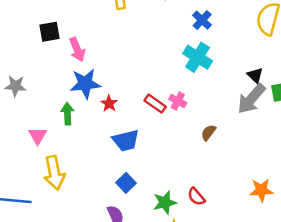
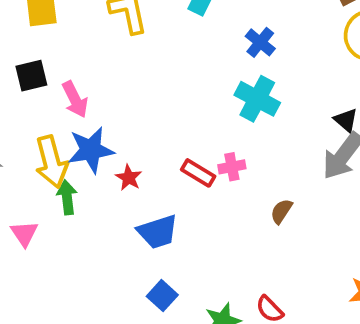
pink cross: (178, 101) -> (232, 167), turned -35
yellow arrow: (54, 173) -> (51, 162), moved

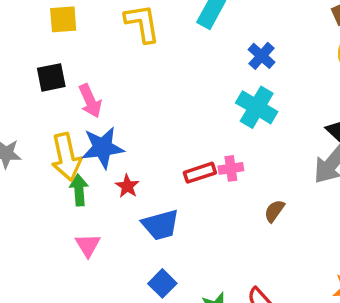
red rectangle: (198, 173) -> (200, 173), turned -52
red star: (129, 178) -> (127, 186), moved
pink triangle: (24, 234) -> (88, 245), moved

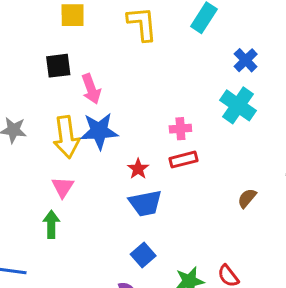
pink cross: (231, 168) -> (180, 129), moved
red star: (127, 186) -> (138, 169), moved
green arrow: (79, 190) -> (51, 224), moved
pink triangle: (88, 245) -> (63, 187), moved

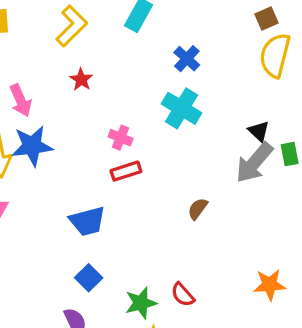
yellow L-shape: (142, 24) -> (72, 26), turned 54
pink cross: (180, 129) -> (121, 138), turned 30
red star: (138, 169) -> (81, 80), moved

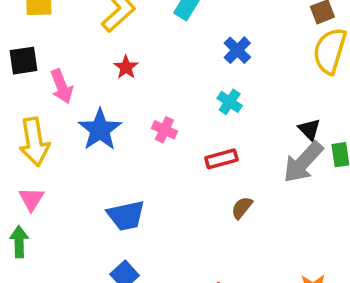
cyan cross: (182, 108) -> (230, 102), size x0.6
blue star: (32, 146) -> (100, 130), moved, turned -30
red rectangle: (126, 171) -> (221, 159), moved

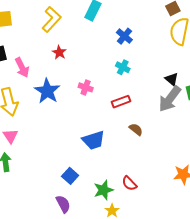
brown semicircle: (242, 208) -> (136, 129), turned 96
blue trapezoid: (126, 216) -> (94, 140), moved

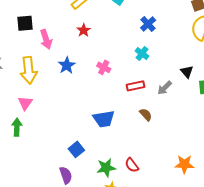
blue star: (47, 91) -> (67, 65), size x0.7
gray arrow: (170, 99) -> (165, 88), moved, size x0.6

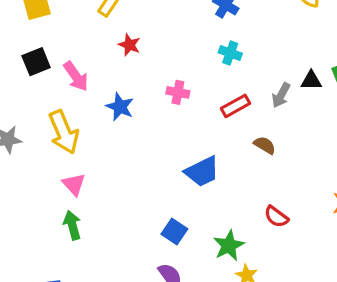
black triangle: (187, 72) -> (311, 81), moved, turned -32
red semicircle: (132, 165) -> (276, 217), moved

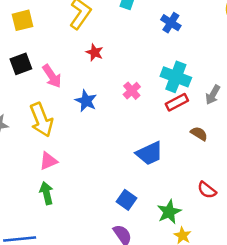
cyan cross: (230, 53) -> (176, 77), moved, size x1.6
pink cross: (178, 92) -> (132, 91), turned 36
pink triangle: (74, 184) -> (48, 161), turned 48

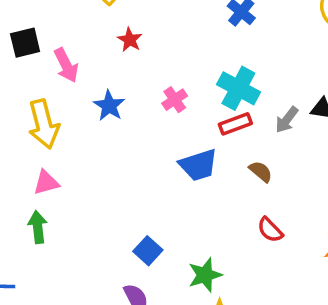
blue trapezoid: (149, 153) -> (198, 165), moved
red semicircle: (207, 190) -> (270, 230), moved

